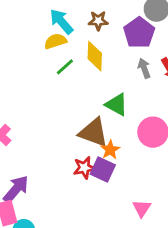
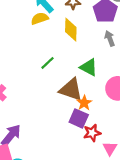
green line: (65, 67) -> (48, 63), moved
red star: (84, 168) -> (92, 133), moved

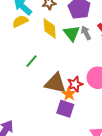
green triangle: (89, 67) -> (72, 33), moved, turned 30
red star: (92, 133) -> (75, 84), moved

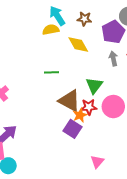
yellow diamond: (50, 28) -> (78, 45), turned -40
green triangle: (72, 33) -> (94, 85), moved
green line: (32, 61) -> (52, 72), turned 32

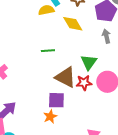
orange star: (80, 115) -> (50, 117), moved
purple square: (73, 129) -> (56, 100), moved, turned -30

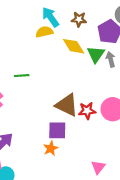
green line: (48, 51) -> (22, 76), moved
green triangle: (89, 62) -> (96, 54), moved

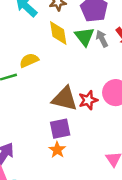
yellow semicircle: (44, 32) -> (29, 60), moved
yellow diamond: (74, 46) -> (58, 33), turned 35

